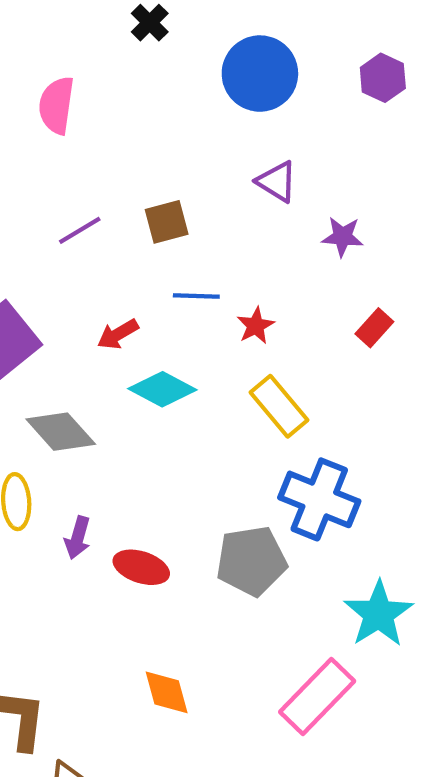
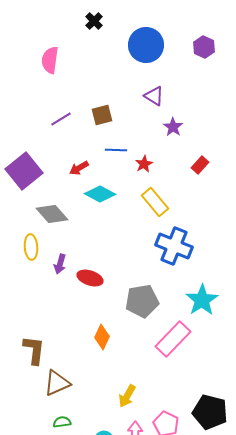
purple star: (343, 237) -> (173, 127), moved, turned 30
gray pentagon: (251, 561) -> (142, 301), moved
orange diamond: (167, 692) -> (102, 337), turned 40

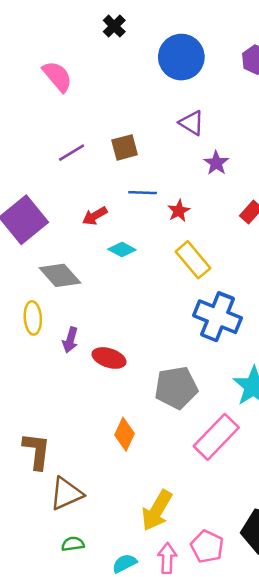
pink semicircle: (50, 60) -> (57, 76), turned 132
cyan diamond: (100, 194) -> (122, 249), size x0.7
yellow arrow: (127, 396) -> (157, 510), size x1.4

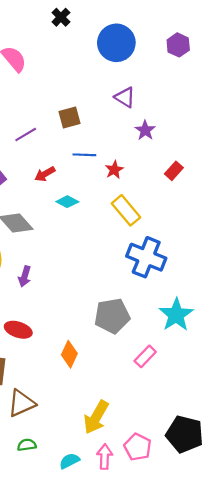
purple line: (72, 153) -> (26, 135), moved
red ellipse: (109, 358) -> (18, 330), moved
pink rectangle: (216, 437) -> (145, 356), size x0.6

